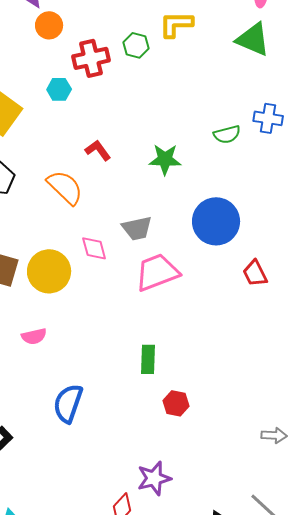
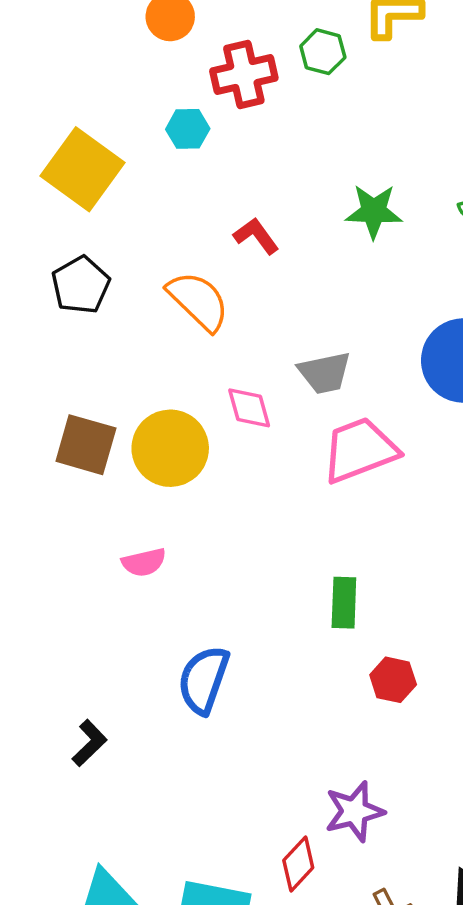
green star: (165, 159) -> (374, 211), moved

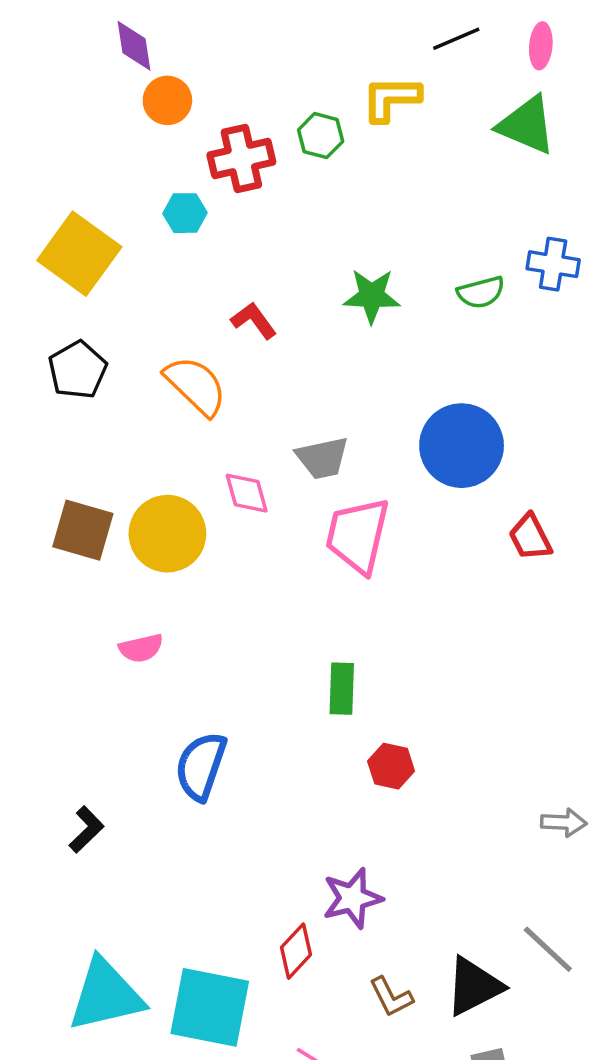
pink trapezoid: (360, 450) -> (358, 535), turned -56

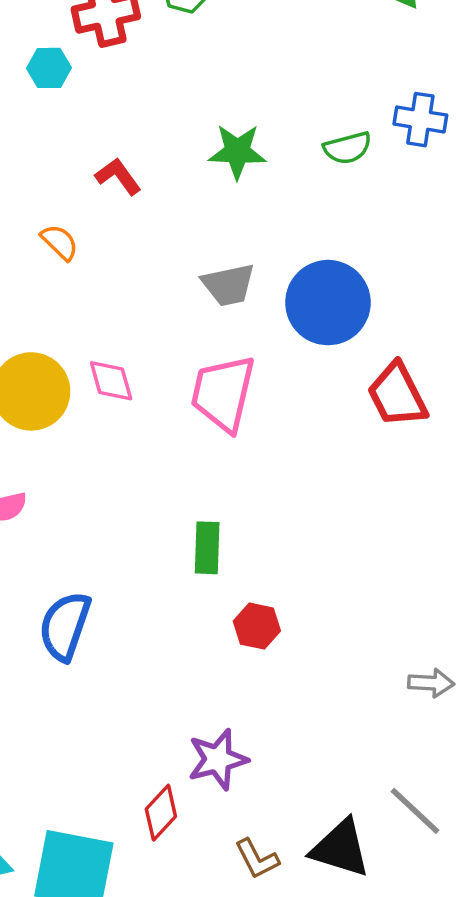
orange semicircle: (196, 386) -> (60, 242), size x0.6
gray trapezoid: (322, 458) -> (228, 285), moved
pink diamond: (247, 493) -> (111, 381), moved
red trapezoid: (530, 537) -> (397, 395), size x1.4
black triangle: (474, 986) -> (340, 848), turned 44

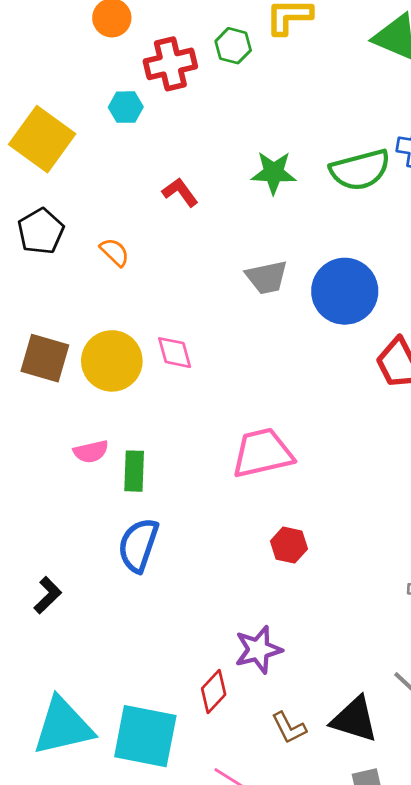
green semicircle: (348, 148) -> (360, 170), size x1.6
orange semicircle: (60, 242) -> (115, 252), moved
pink trapezoid: (223, 393) -> (262, 453), moved, turned 64
green rectangle: (207, 548) -> (134, 471), moved

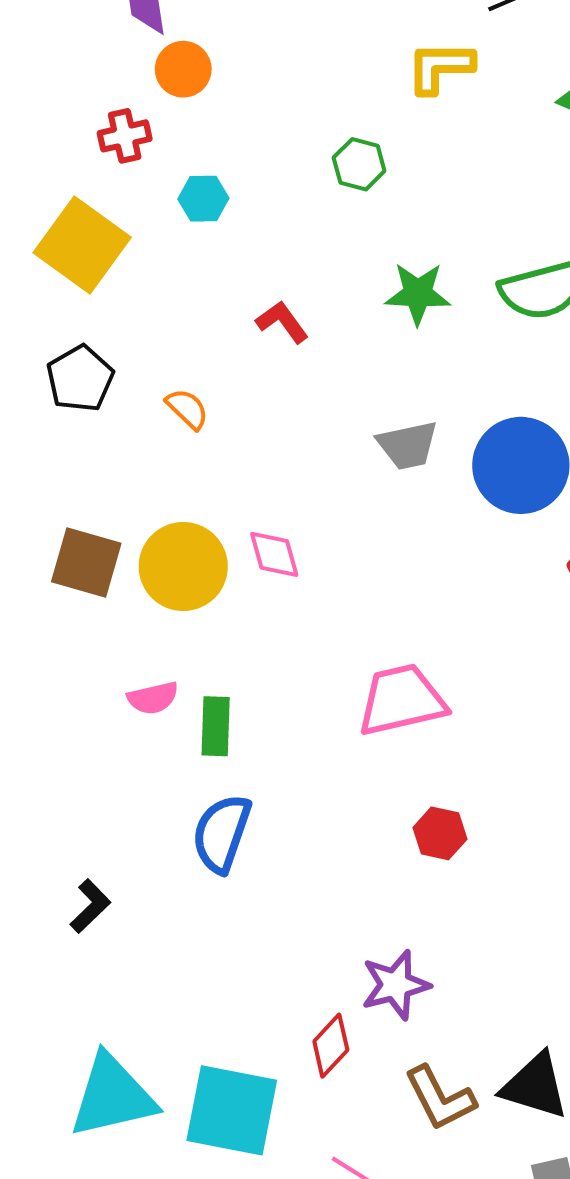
green hexagon: (233, 46) -> (359, 164), moved
red cross: (170, 64) -> (125, 136), moved, size x0.7
brown L-shape: (289, 728) -> (440, 1098), size x1.4

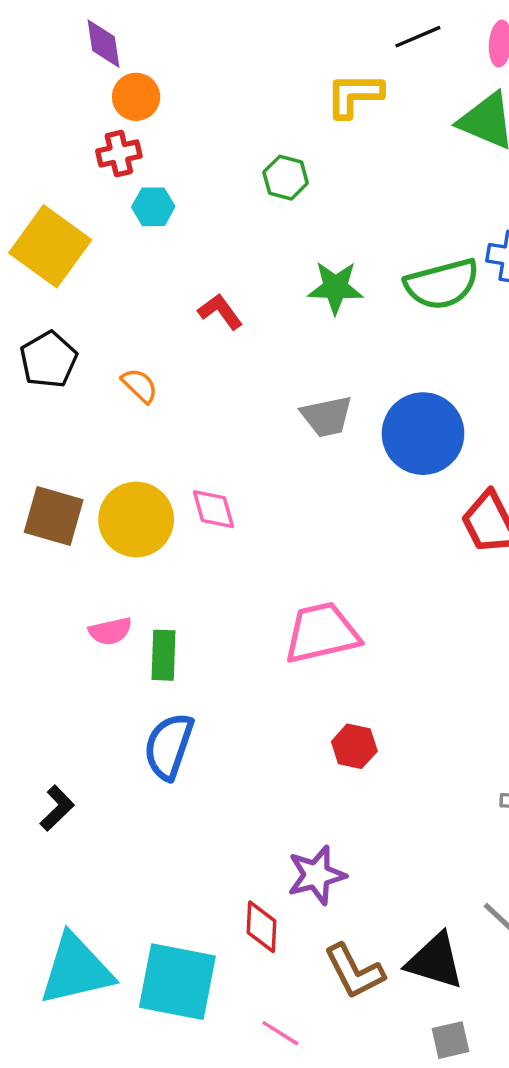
red cross: (125, 136) -> (119, 154), moved
red diamond: (331, 1046) -> (262, 927), turned -40

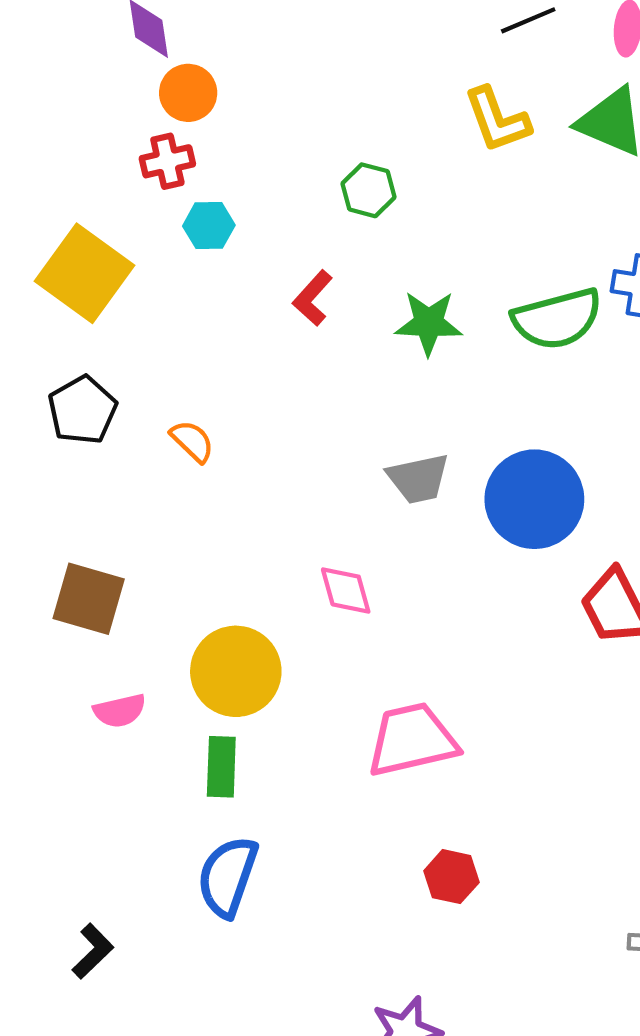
yellow L-shape: (354, 95) -> (497, 120), moved, turned -110
red L-shape: (220, 312) -> (313, 298), moved, turned -102
pink diamond: (213, 509) -> (346, 590), moved
yellow circle: (136, 519) -> (236, 671), moved
pink semicircle: (110, 631) -> (120, 711), moved

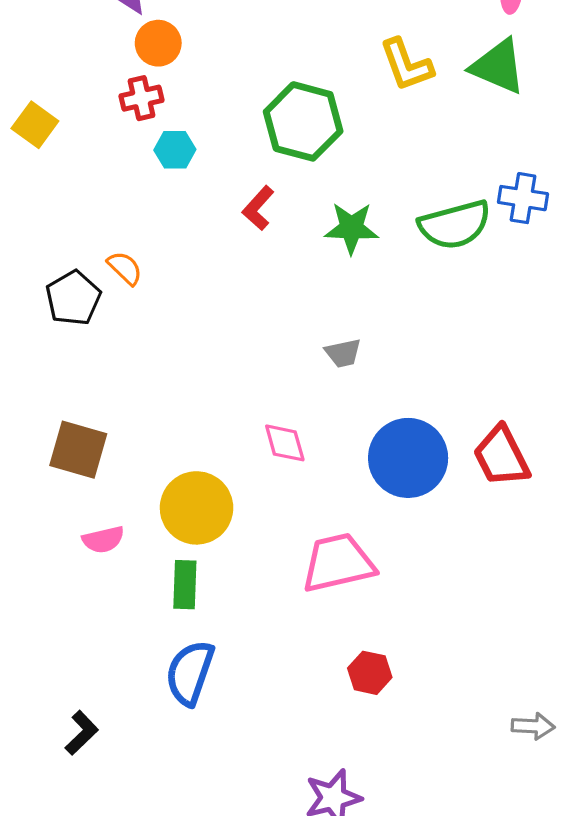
green hexagon: (369, 190) -> (303, 121), size x1.8
yellow square: (84, 273) -> (35, 125), moved, size x0.6
orange semicircle: (192, 441) -> (125, 268), moved
gray trapezoid: (418, 479) -> (343, 353), size x0.7
blue circle: (534, 499) -> (408, 458), moved

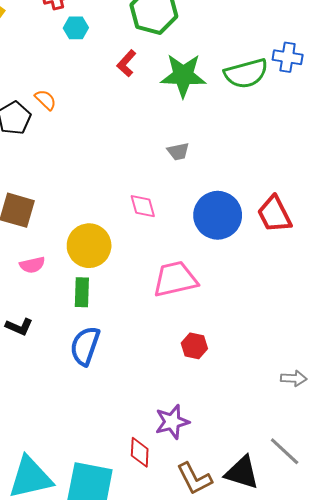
green star: (351, 228) -> (183, 75), size x1.4
black L-shape: (82, 733) -> (19, 327), moved, turned 68

